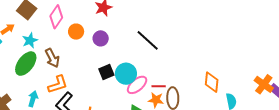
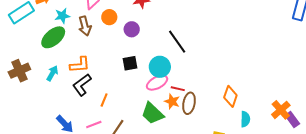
brown arrow: (52, 58) -> (85, 26), moved
cyan circle: (126, 74) -> (160, 67), moved

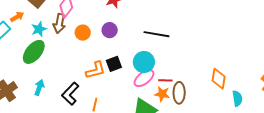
orange circle: (109, 17) -> (83, 33), moved
brown arrow: (85, 26) -> (59, 23), moved, turned 36
black line: (177, 42) -> (156, 34), turned -35
orange L-shape: (80, 65) -> (96, 70), moved

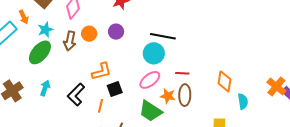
orange arrow: (17, 17) -> (24, 17), turned 96
brown arrow: (59, 23) -> (70, 41), moved
cyan circle: (144, 62) -> (154, 53), moved
black square: (114, 64) -> (115, 89), moved
red line: (165, 80) -> (182, 73), moved

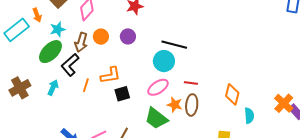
black L-shape: (76, 95) -> (70, 65), moved
orange line: (100, 106) -> (86, 85), moved

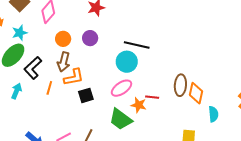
brown arrow: (81, 42) -> (64, 62), moved
red line: (191, 83) -> (152, 97), moved
brown ellipse: (192, 105) -> (180, 85), moved

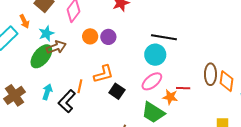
purple circle: (90, 38) -> (108, 37), moved
brown arrow: (64, 62) -> (56, 47), moved, turned -120
black L-shape: (33, 68) -> (67, 101), moved
black square: (86, 95) -> (117, 91), turned -35

